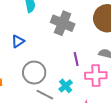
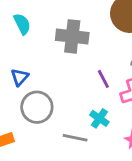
gray circle: (34, 73) -> (37, 107), moved

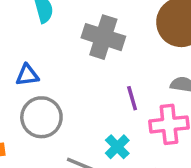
blue triangle: (20, 77) -> (27, 75), turned 30

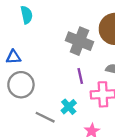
gray cross: (103, 37) -> (79, 41), moved

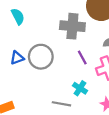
gray circle: (21, 85) -> (41, 57), moved

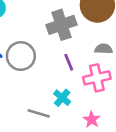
gray cross: (72, 26) -> (61, 25), turned -30

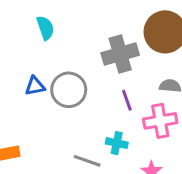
cyan cross: (62, 98) -> (117, 143), turned -30

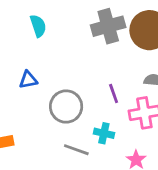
gray cross: (120, 54) -> (108, 26), moved
gray circle: (69, 90) -> (66, 107), moved

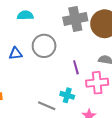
cyan semicircle: (38, 26) -> (25, 15), turned -77
gray circle: (66, 107) -> (44, 46), moved

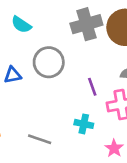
cyan semicircle: (25, 15) -> (21, 25), turned -140
gray line: (47, 106) -> (40, 139), moved

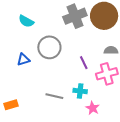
gray line: (40, 139) -> (54, 96), moved
pink star: (114, 148) -> (93, 108), moved

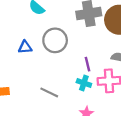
cyan cross: (80, 91) -> (84, 83), moved

